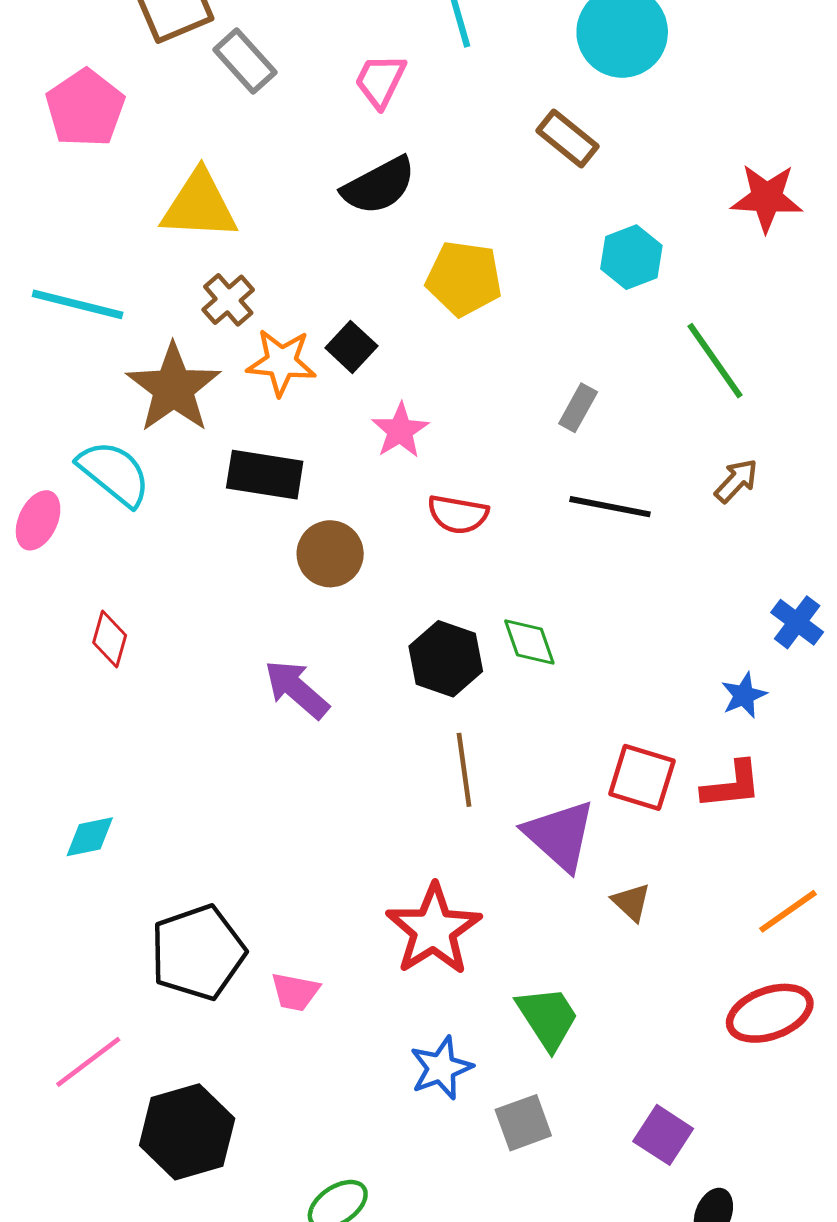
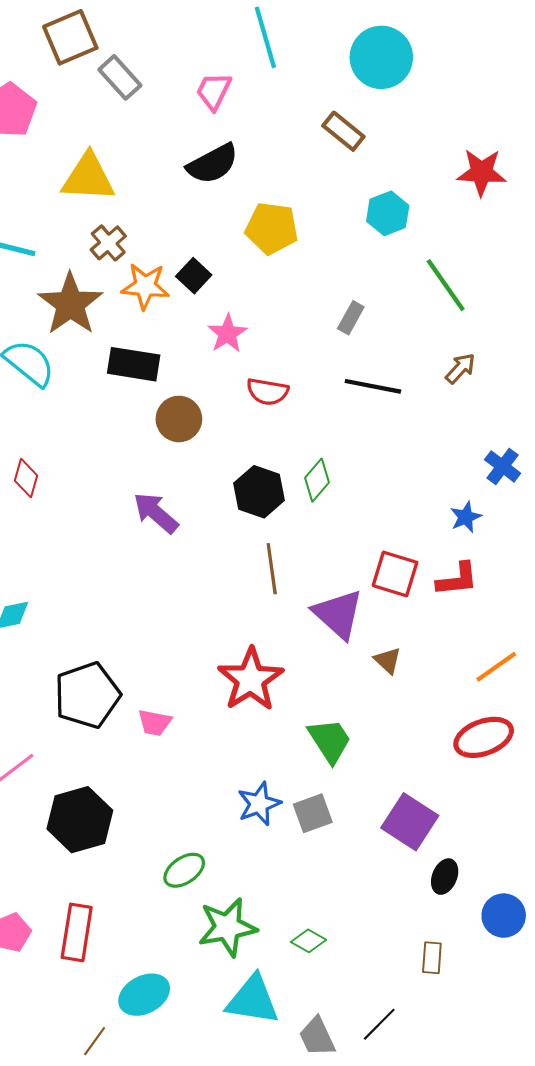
green diamond: (529, 642) -> (317, 480), turned 60
blue star: (441, 1068) -> (259, 804), moved
purple square: (663, 1135) -> (410, 822), size x1.4

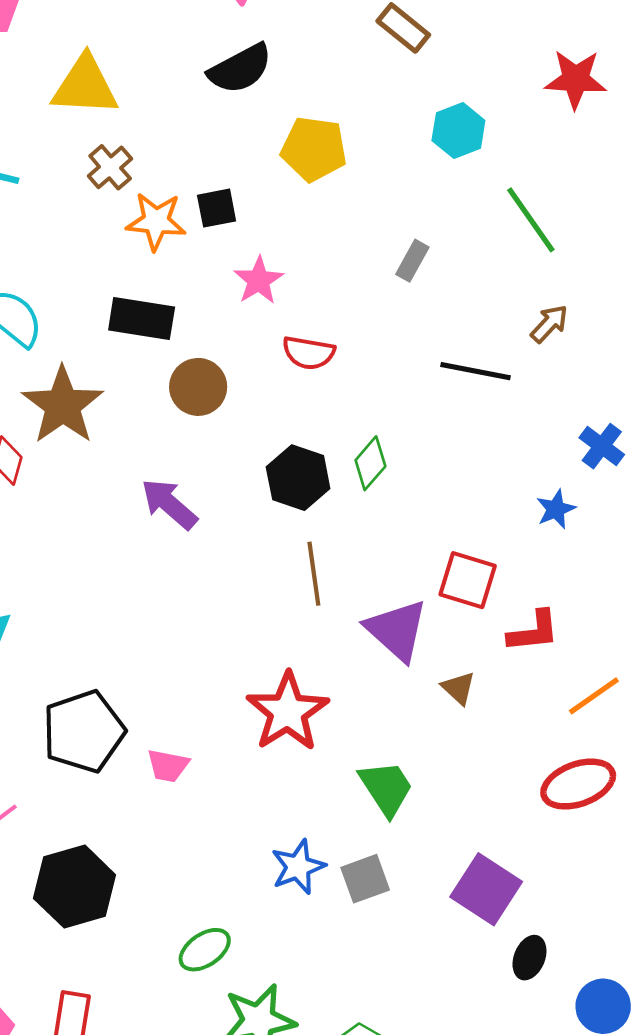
black square: (194, 276) -> (217, 208), turned 36
brown star: (70, 304) -> (63, 405), moved
black line: (373, 386) -> (476, 371), moved
red L-shape: (457, 579) -> (533, 631), moved

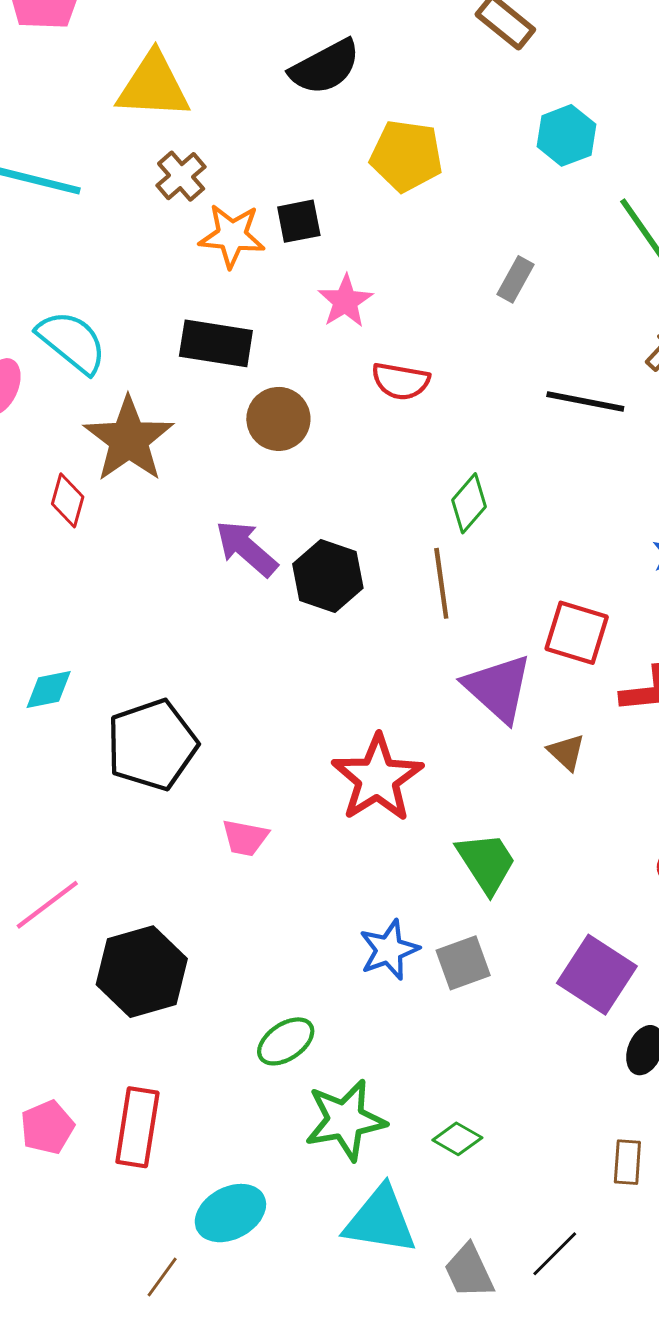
black hexagon: (298, 478) -> (328, 576), moved
brown line: (314, 574) -> (441, 583), moved
black pentagon: (84, 731) -> (152, 745), moved

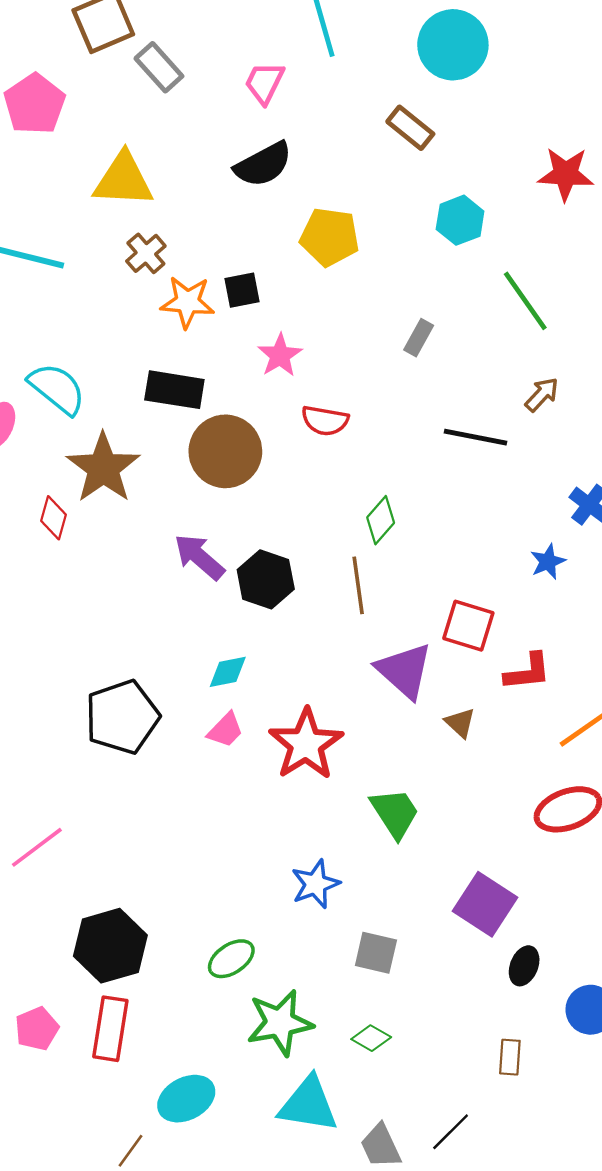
brown circle: (278, 419) -> (225, 451), size x1.4
cyan diamond: (49, 689) -> (228, 672), moved
pink trapezoid: (245, 838) -> (225, 730), moved, turned -57
gray square: (463, 963) -> (376, 953), moved, turned 33
black hexagon: (142, 972) -> (110, 946), moved

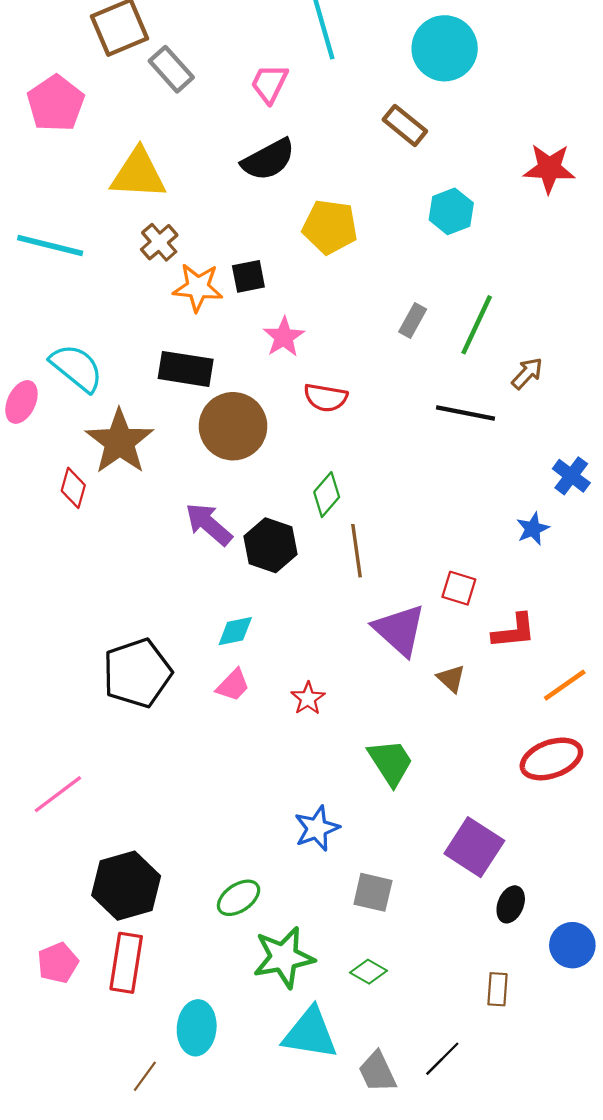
green line: (525, 301) -> (477, 325), moved, turned 60
green diamond: (381, 520) -> (327, 495), moved
red square: (468, 626) -> (459, 588), size x0.7
red star: (306, 744) -> (308, 698), size x0.5
cyan ellipse: (186, 1099) -> (197, 1028), turned -57

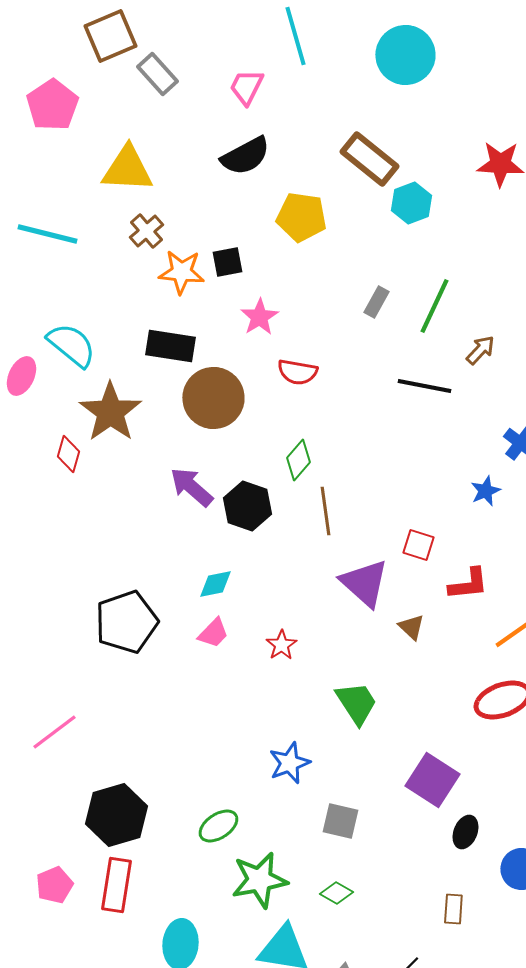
brown rectangle: (405, 125) -> (369, 159), moved, size x1.4

